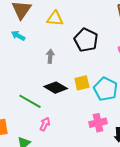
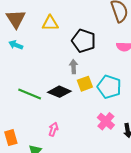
gray arrow: (50, 56) -> (74, 67), moved
green line: (30, 101) -> (30, 94), moved
pink cross: (98, 123) -> (106, 121), turned -30

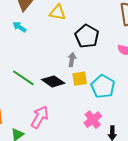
pink arrow: (53, 129) -> (40, 117), size x1.6

